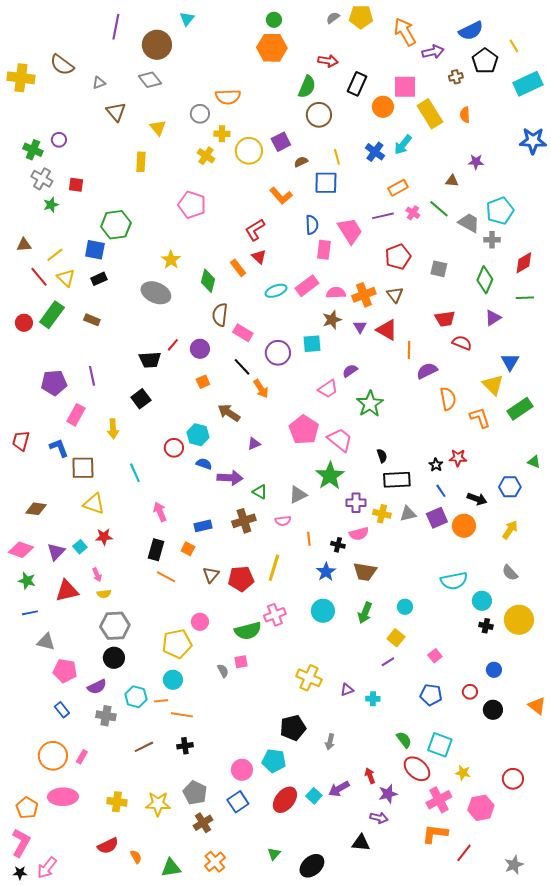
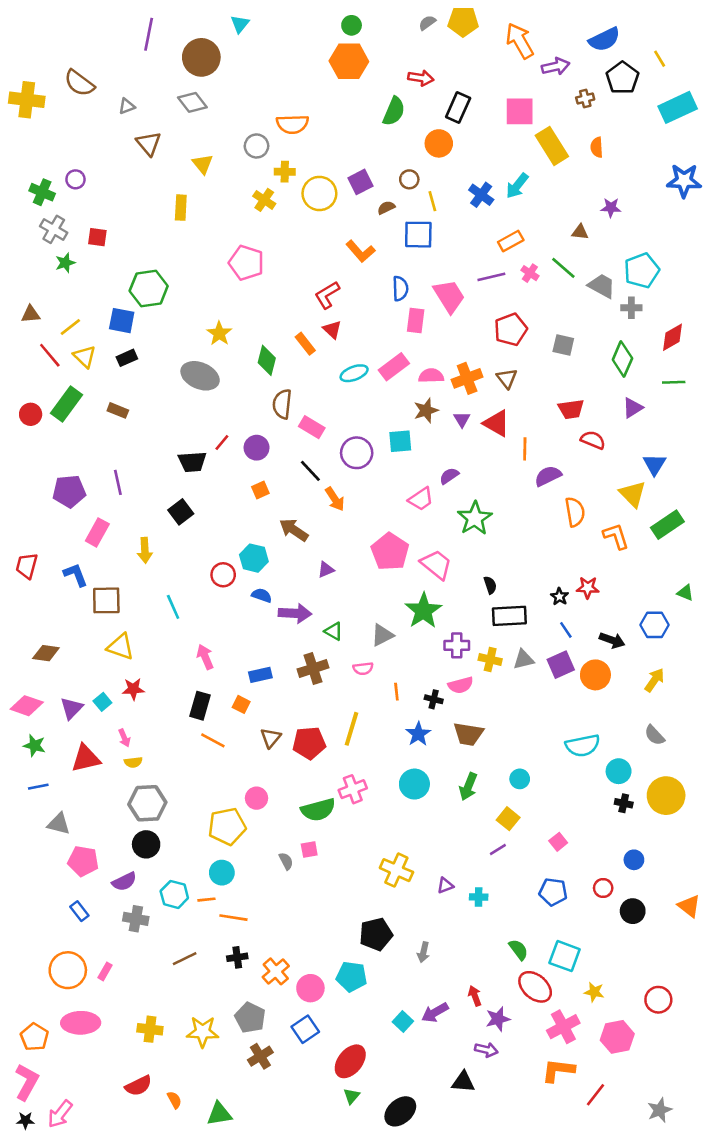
orange circle: (383, 107) -> (439, 143), moved
brown circle: (319, 115) -> (409, 179), moved, size x0.6
red ellipse: (285, 800) -> (350, 1061), moved
orange cross: (215, 862) -> (276, 971), moved

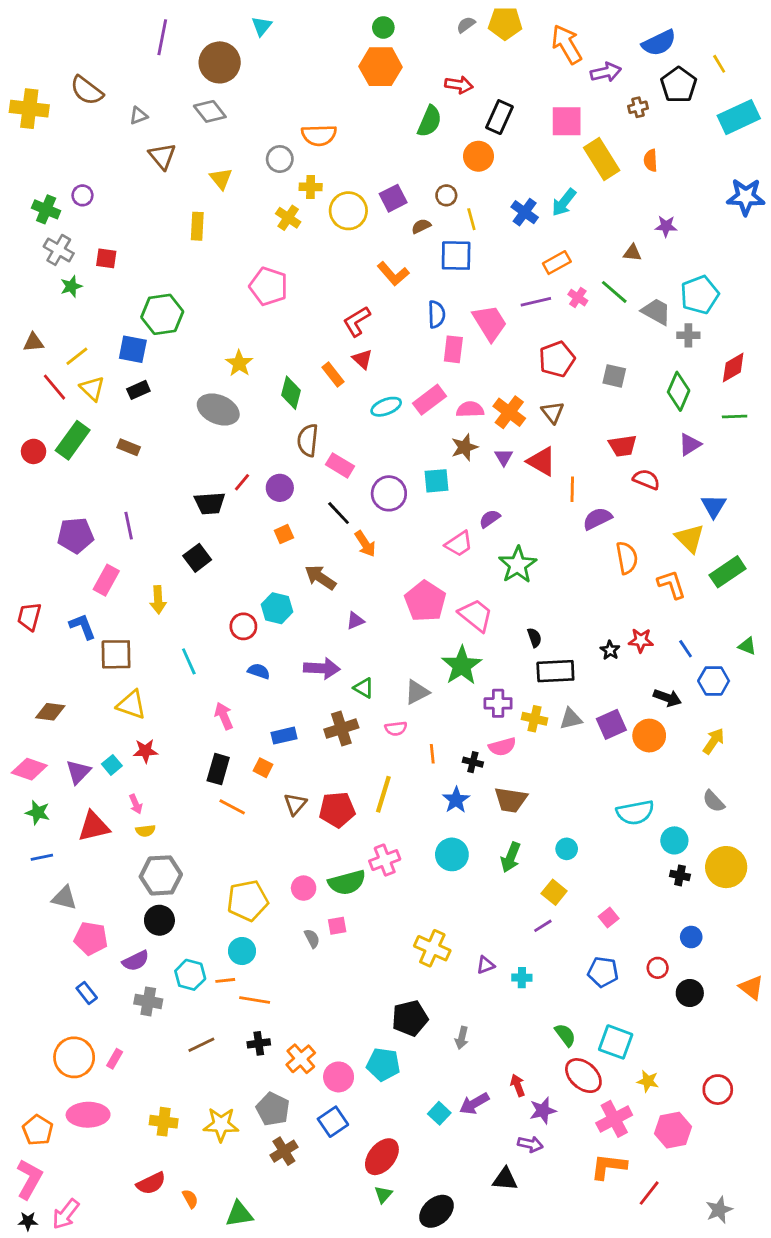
orange cross: (467, 378) -> (509, 412), turned -32
blue semicircle: (262, 595) -> (259, 671), moved
blue line: (566, 630) -> (686, 649), moved
pink circle: (257, 798) -> (304, 888), moved

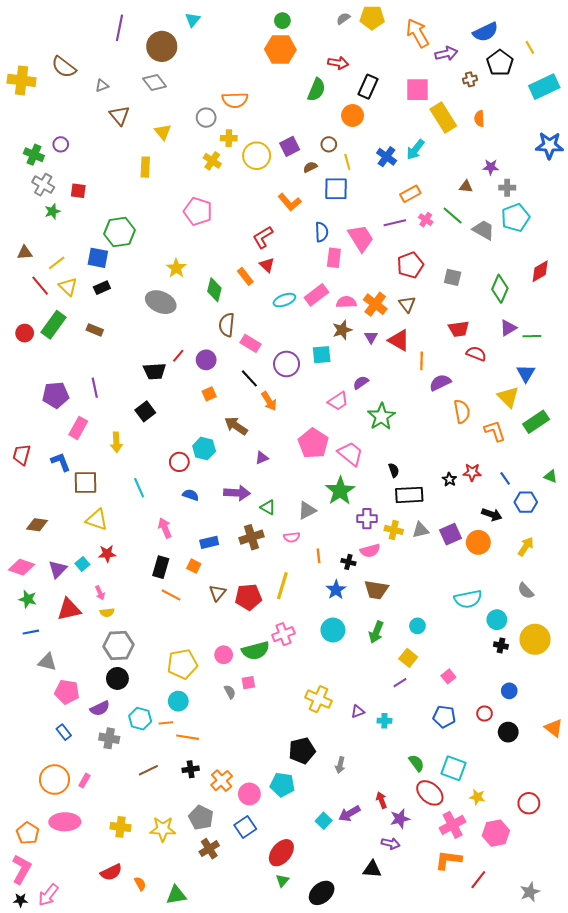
gray cross: (688, 335) -> (507, 188), moved
green line: (735, 416) -> (532, 336), moved

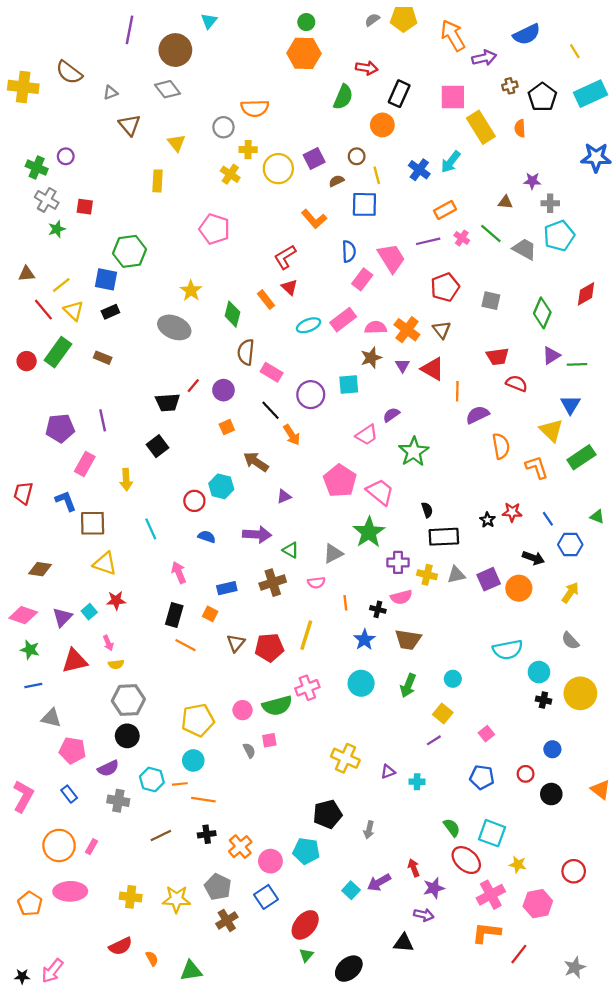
black pentagon: (500, 63) -> (542, 97), moved
pink rectangle: (334, 258) -> (362, 279), turned 30
pink L-shape: (22, 869) -> (23, 796), moved

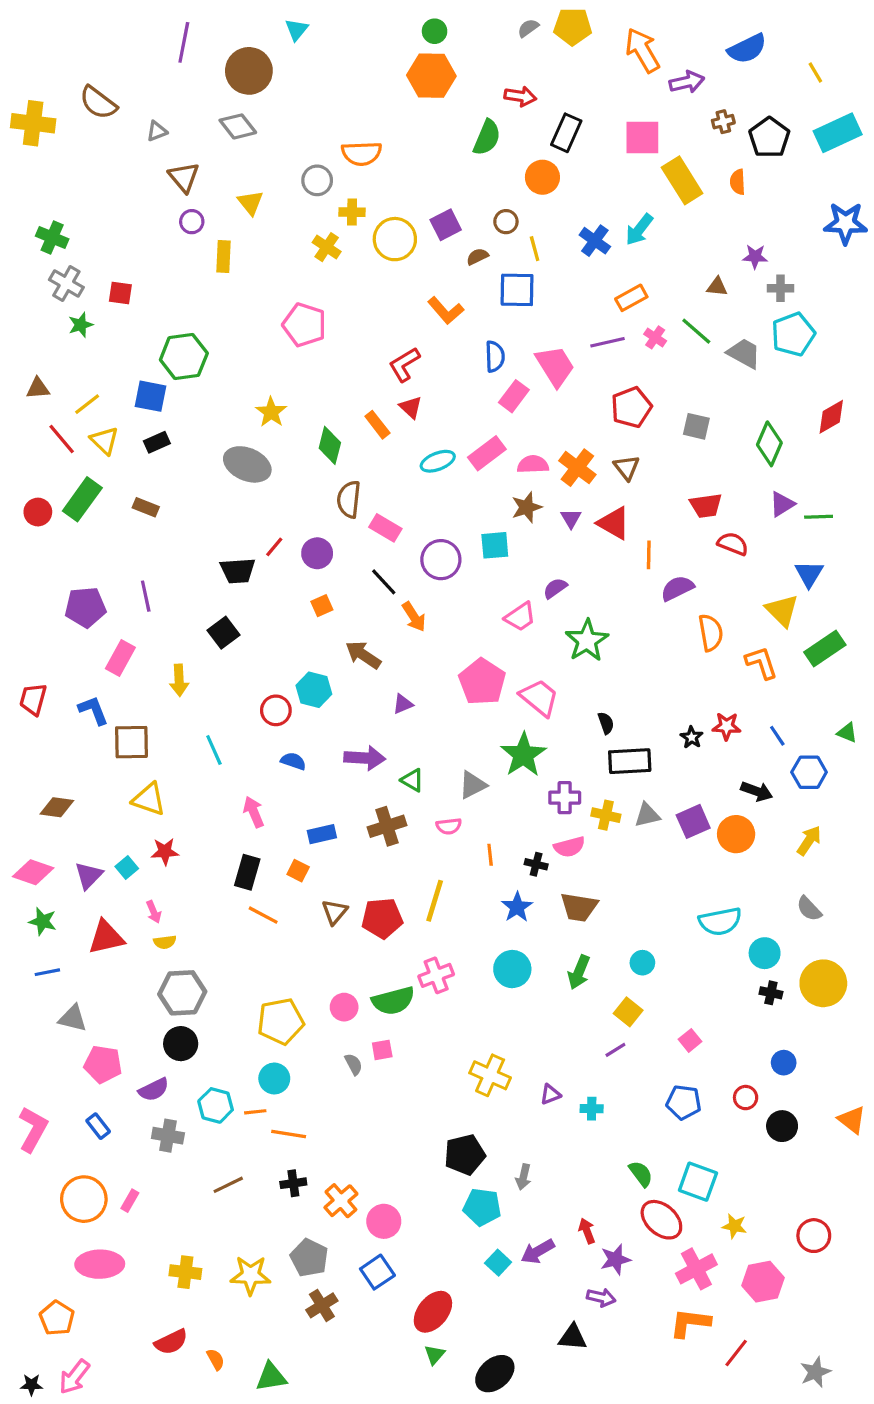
purple circle: (66, 156) -> (192, 222), moved
cyan pentagon: (306, 851) -> (482, 1207), moved
orange pentagon: (30, 904) -> (57, 1318), moved

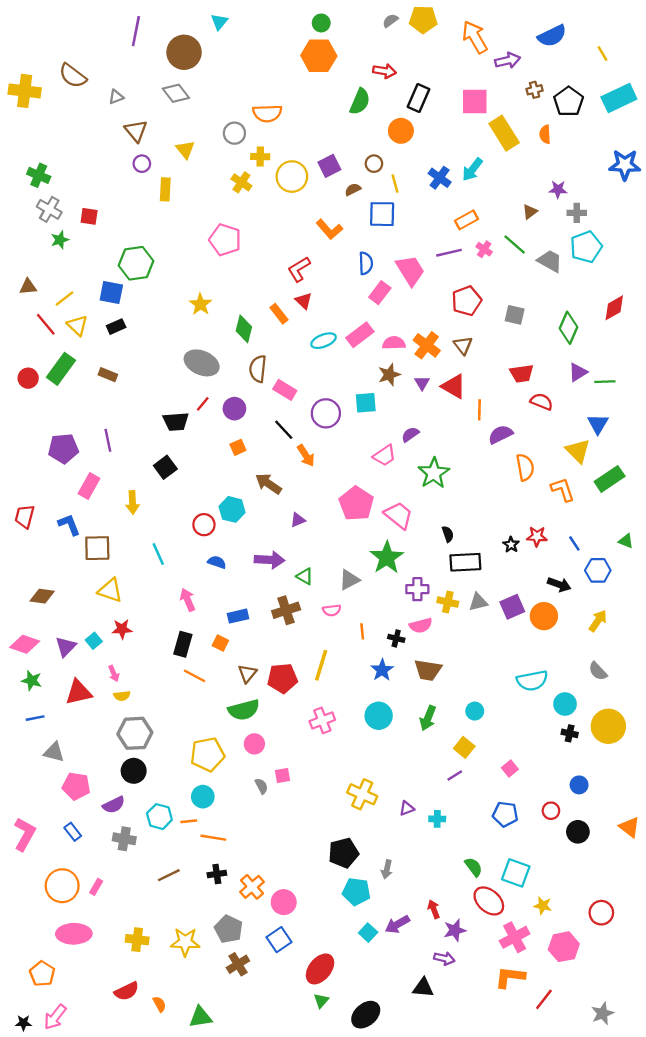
brown triangle: (717, 287) -> (530, 212), turned -42
gray ellipse: (247, 464) -> (202, 363), moved
green semicircle: (393, 1001) -> (244, 710), moved

